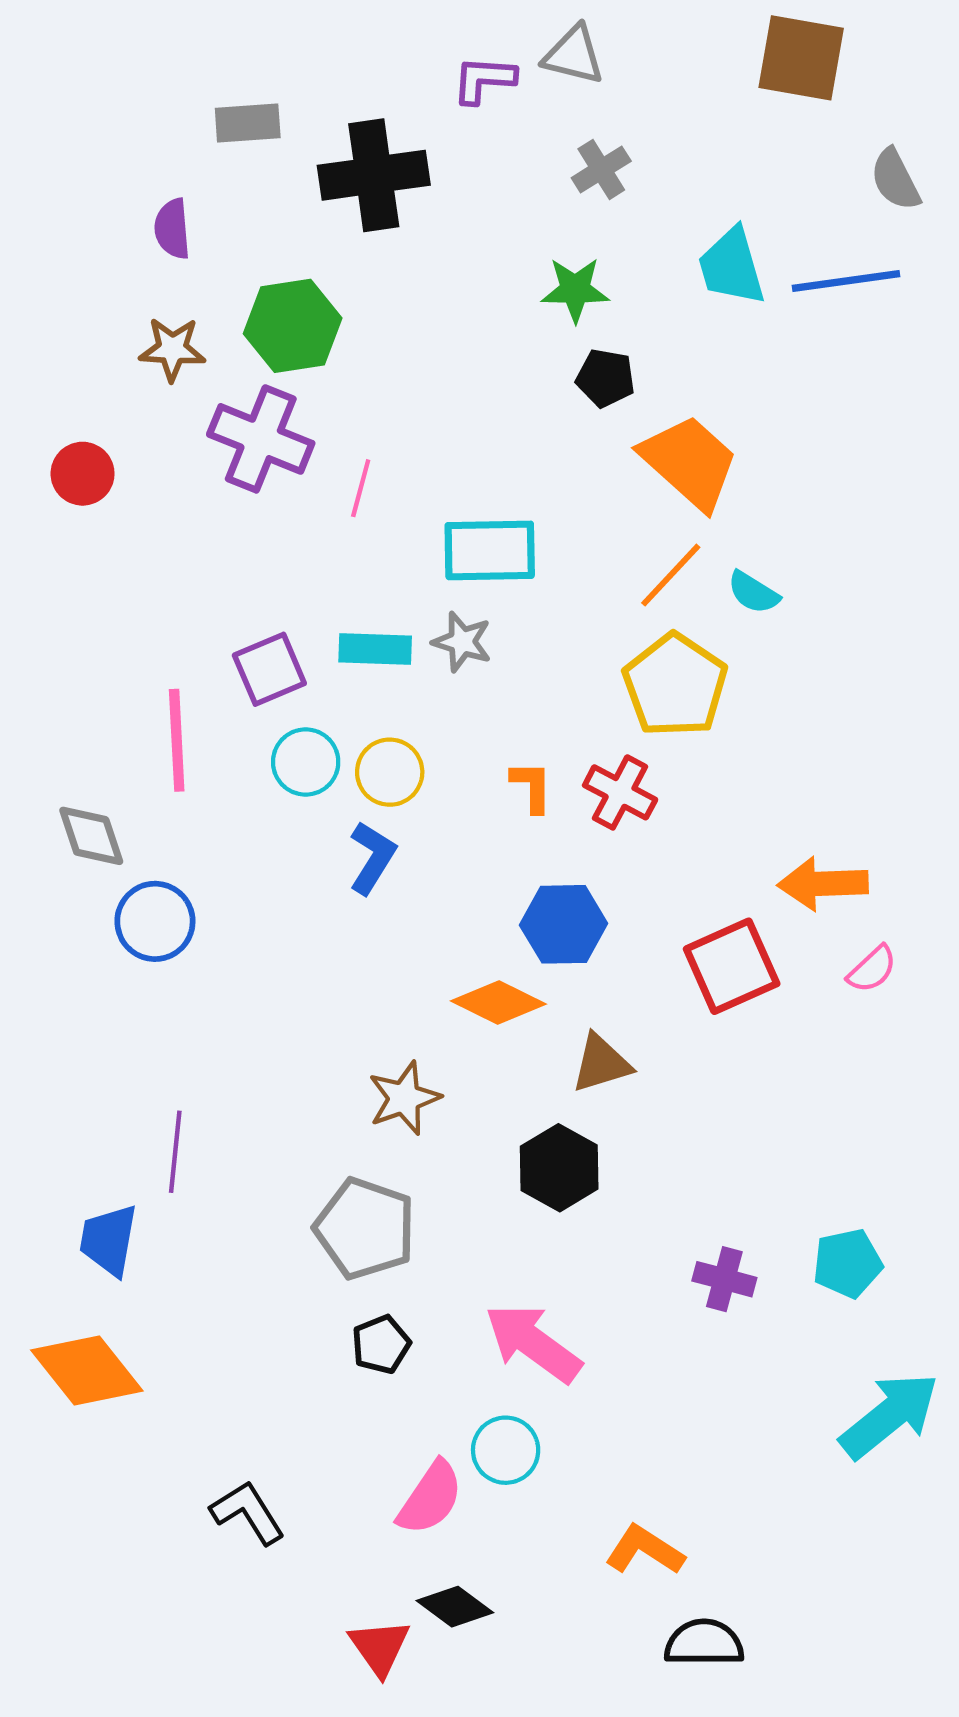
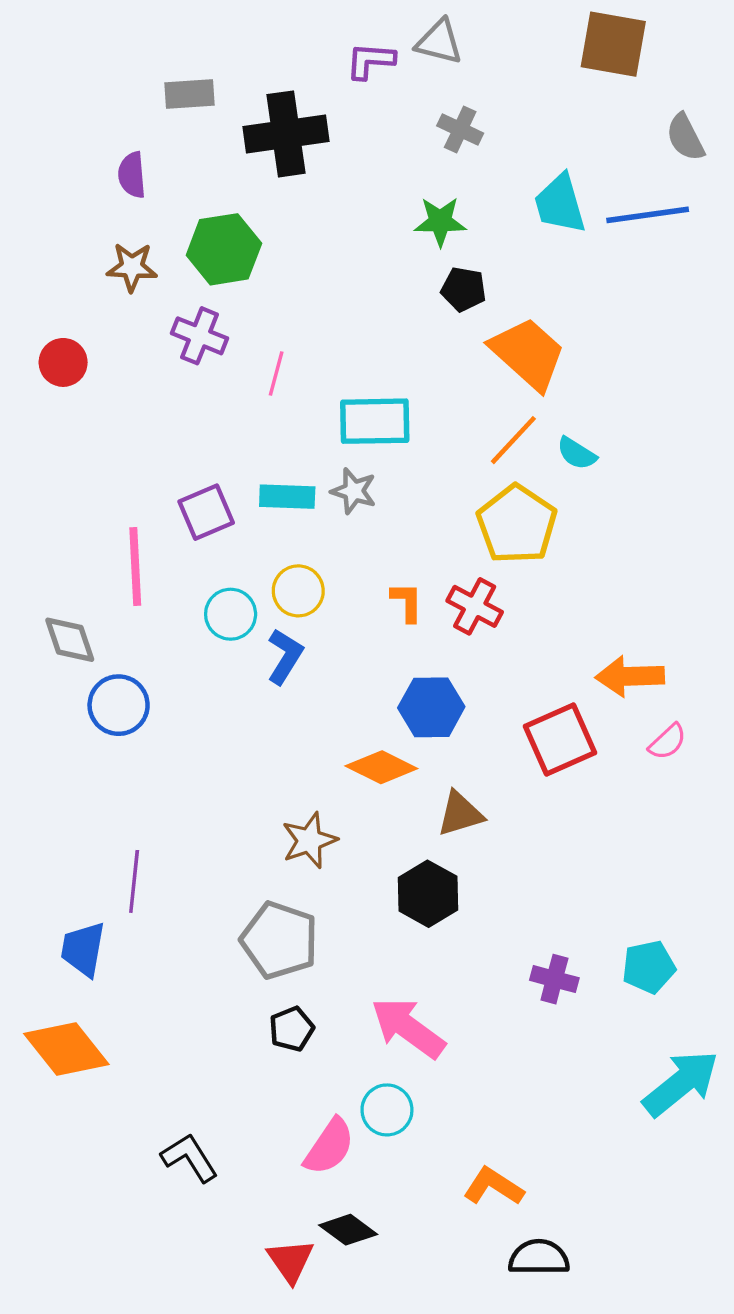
gray cross: (601, 169) -> (460, 130), turned -33
purple cross: (261, 439) -> (200, 336), size x0.7
cyan circle: (306, 762) -> (231, 614), moved

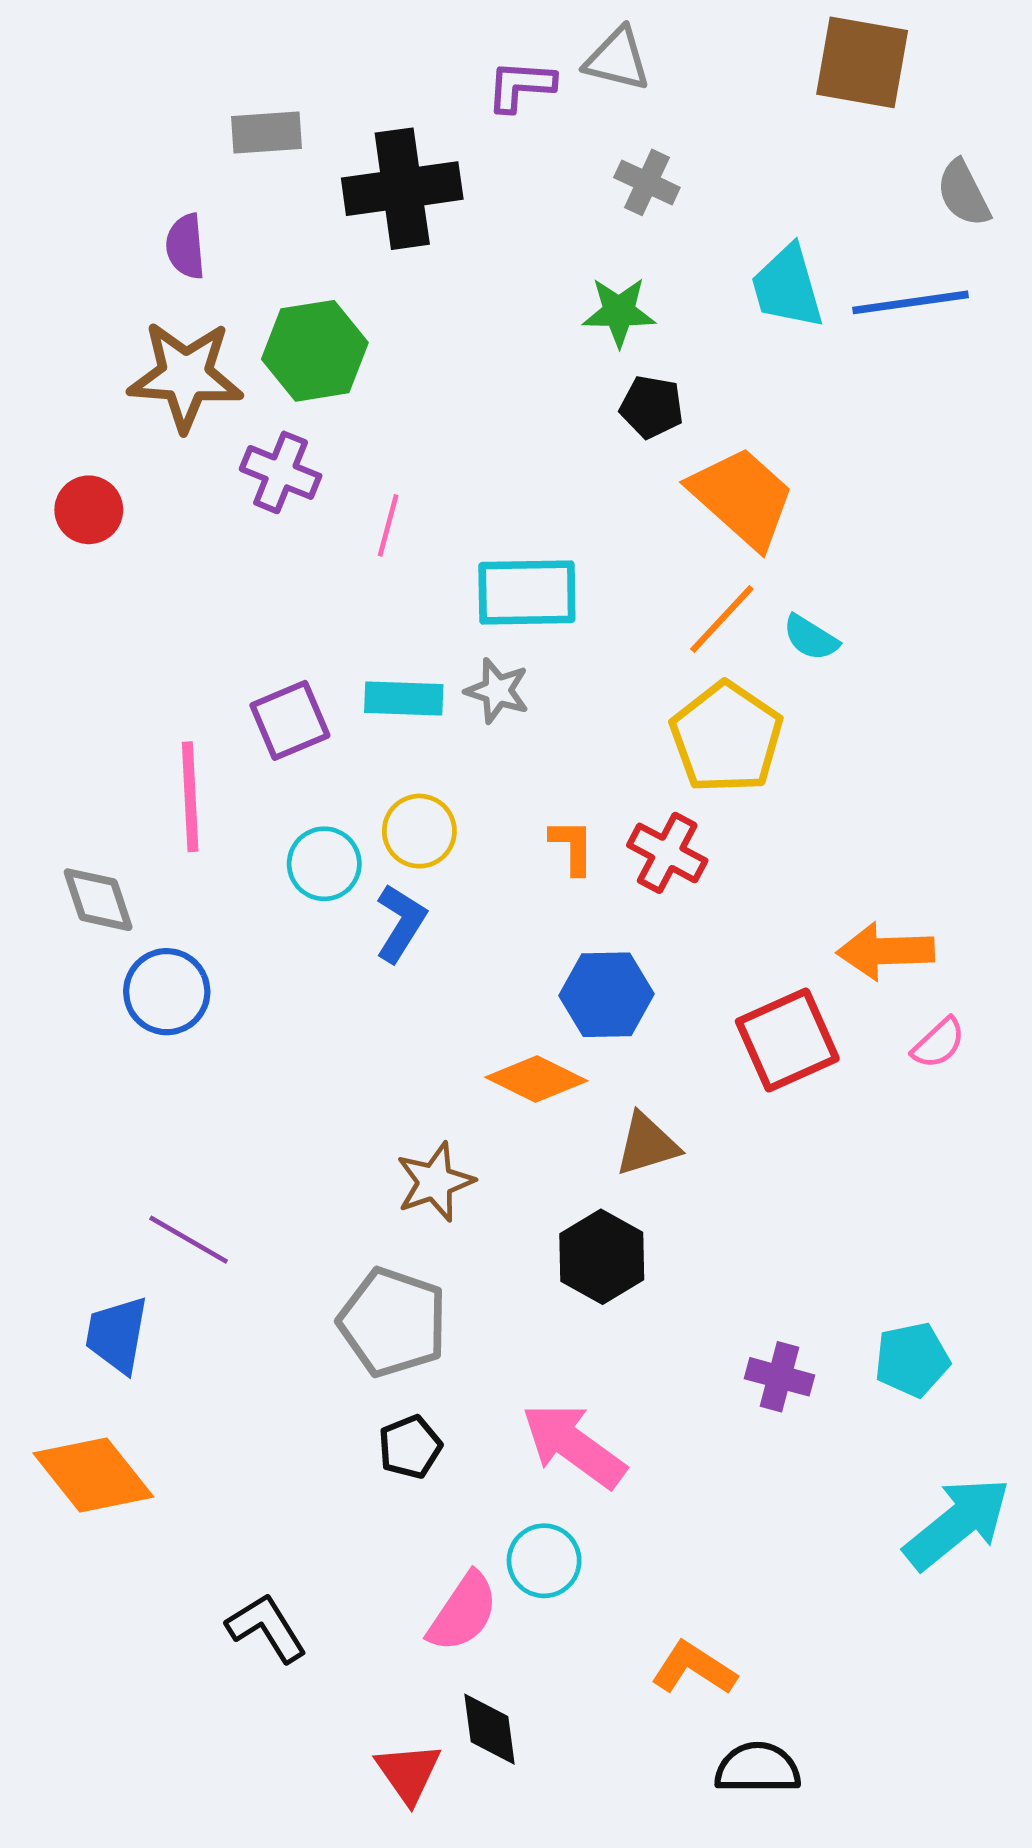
brown star: (132, 267) -> (185, 376), size x1.6
purple line: (134, 881) -> (189, 1240), turned -66
black diamond: (348, 1230) -> (489, 1729), turned 46

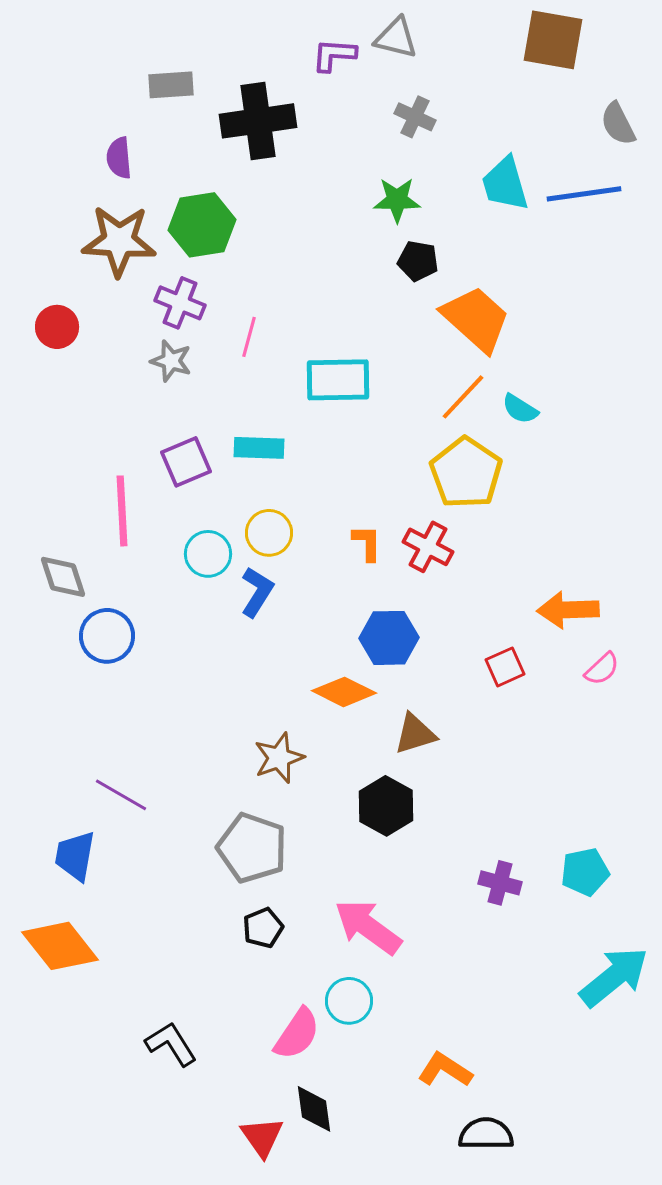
gray star: (497, 691) -> (171, 361), moved
red square: (787, 1040) -> (505, 667), size x0.6

